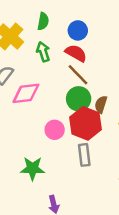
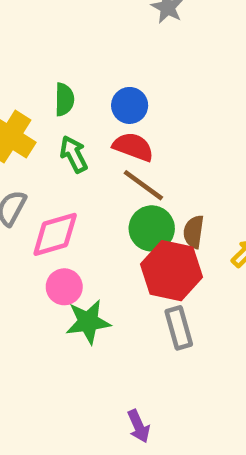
pink circle: (55, 130) -> (64, 287), moved
green star: (33, 168) -> (88, 322), moved

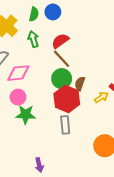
blue circle: (130, 105) -> (53, 12), moved
red semicircle: (133, 147) -> (60, 41), turned -66

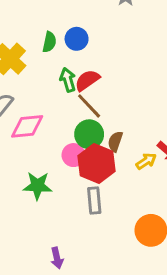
green arrow: (33, 39) -> (68, 80), moved
pink circle: (18, 97) -> (74, 155), moved

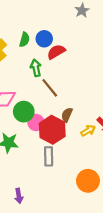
red semicircle: (87, 80) -> (56, 52), moved
green circle: (89, 134) -> (24, 112), moved

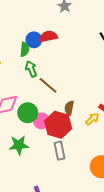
green semicircle: (24, 40) -> (25, 49), moved
red semicircle: (56, 52) -> (48, 36), moved, turned 30

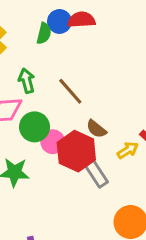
green arrow: (31, 69) -> (27, 81), moved
brown semicircle: (69, 108) -> (96, 129), turned -72
gray rectangle: (59, 151) -> (97, 174), moved, turned -30

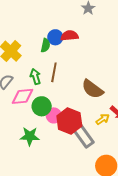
brown line: (70, 91) -> (54, 72), moved, turned 54
brown semicircle: (96, 129) -> (92, 89), moved, size x1.6
gray rectangle: (97, 174) -> (83, 135), size x1.4

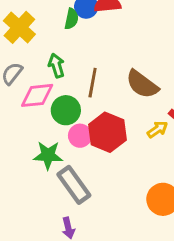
brown line: (54, 72) -> (93, 83), moved
pink circle: (54, 115) -> (80, 136), moved
gray rectangle: (83, 135) -> (74, 185), moved

